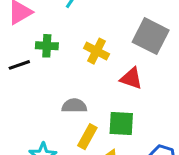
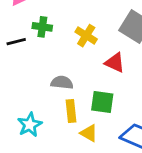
yellow rectangle: (87, 137) -> (71, 111), turned -40

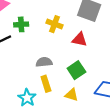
green square: (102, 102) -> (76, 70), turned -30
yellow rectangle: (71, 111) -> (46, 84), moved

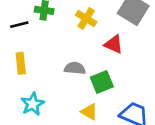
gray semicircle: (44, 62) -> (75, 68), moved
yellow rectangle: (46, 84) -> (21, 63), moved

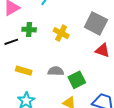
red triangle: (114, 44) -> (102, 50), moved
yellow rectangle: (21, 63) -> (24, 71), moved, turned -63

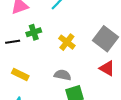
green cross: (29, 30) -> (34, 32), turned -32
gray semicircle: (56, 71) -> (63, 75), moved

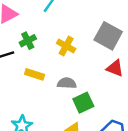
yellow rectangle: (20, 75) -> (35, 74), moved

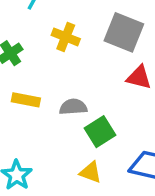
yellow cross: (66, 46) -> (66, 37), moved

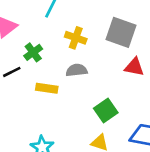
gray semicircle: (73, 107) -> (77, 70), moved

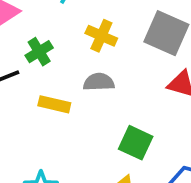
green square: (106, 111) -> (136, 143), turned -35

